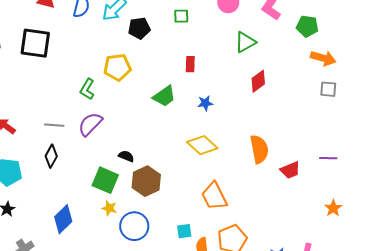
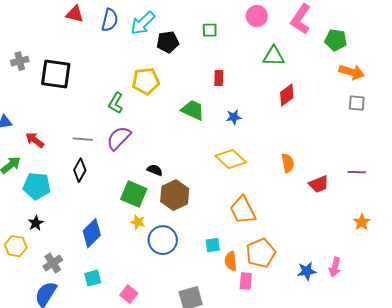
green triangle: (245, 42) -> (274, 56), turned 30
black square: (35, 43) -> (56, 74), moved
green trapezoid: (164, 96) -> (193, 110), turned -120
orange semicircle: (259, 149) -> (288, 163), size x0.7

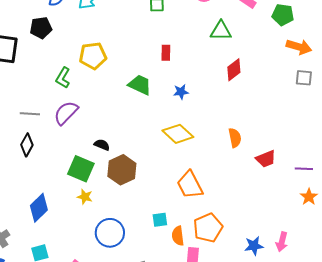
black pentagon: (168, 42) -> (41, 28), moved
purple line: (357, 172) -> (304, 169), moved
blue circle: (163, 240) -> (110, 233), moved

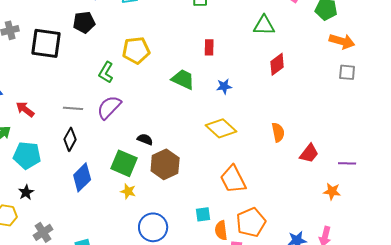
red trapezoid: (266, 159) -> (309, 153), turned -30
orange star: (309, 197) -> (332, 191), moved, turned -30
blue diamond: (39, 208) -> (82, 177), moved

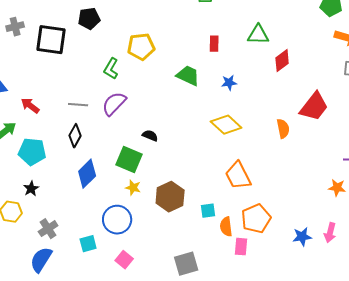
green triangle: (264, 25) -> (258, 35), moved
red trapezoid: (309, 153) -> (314, 107), moved, size x1.5
brown hexagon: (165, 164) -> (170, 197), moved
blue circle: (153, 227) -> (117, 220), moved

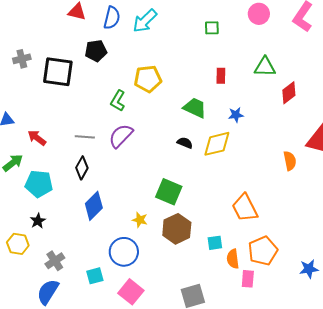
yellow diamond: (226, 125) -> (217, 144), moved, turned -56
black semicircle: (150, 136) -> (185, 143), moved
green square: (129, 160) -> (169, 192), moved
pink square: (124, 260) -> (131, 292), size x1.4

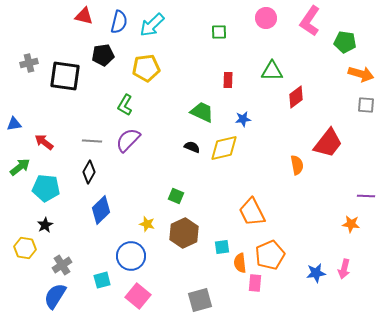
yellow pentagon: (148, 79) -> (146, 68), moved
green square: (169, 192) -> (176, 196), size x0.6

